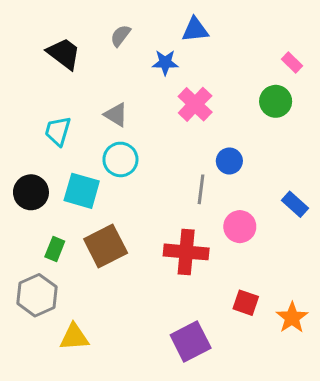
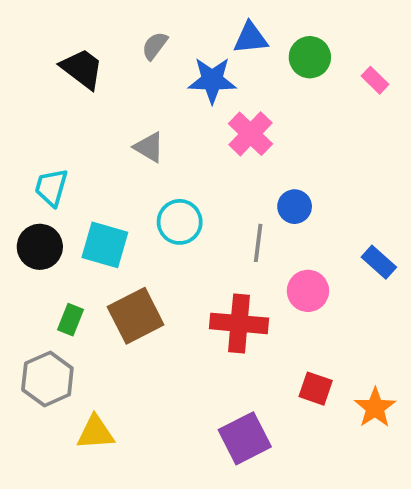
blue star: (165, 63) -> (212, 80), size x1.4
green circle: (276, 101) -> (310, 57), moved
cyan trapezoid: (58, 131) -> (51, 187), moved
cyan circle: (120, 159) -> (180, 222), moved

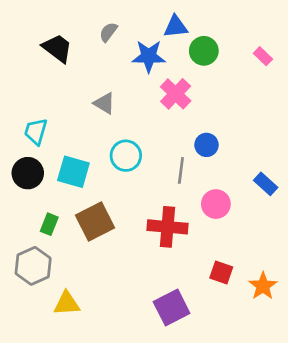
green circle: (310, 57) -> (204, 51), moved

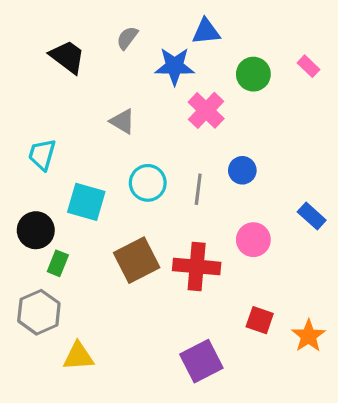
green circle: (204, 51) -> (253, 74), moved
gray line: (181, 170) -> (198, 189), moved
black circle: (28, 173) -> (36, 230), moved
brown square: (95, 222) -> (137, 260), moved

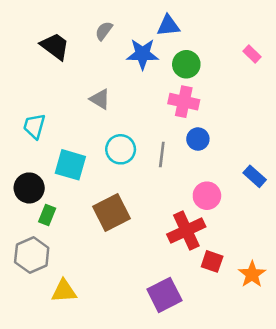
green circle: (253, 74) -> (186, 64), moved
pink cross: (206, 110) -> (184, 102), moved, turned -32
red cross: (197, 266) -> (186, 230), moved, turned -30

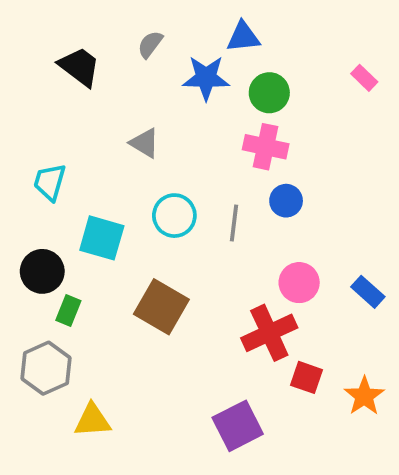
blue rectangle: (255, 176) -> (368, 292), moved
brown square: (112, 212) -> (161, 307), turned -33

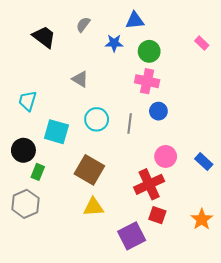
blue star: (206, 78) -> (114, 43), size x0.7
red square: (307, 377) -> (157, 215), moved
yellow triangle: (92, 420) -> (93, 207), moved

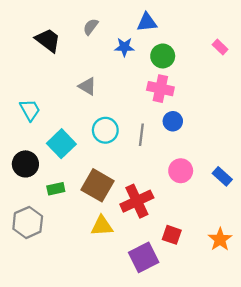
cyan trapezoid: (28, 101) -> (30, 110), turned 135
cyan square: (56, 132) -> (61, 144), turned 30
green rectangle: (38, 172) -> (56, 189), moved, turned 56
red cross: (149, 184) -> (137, 201), moved

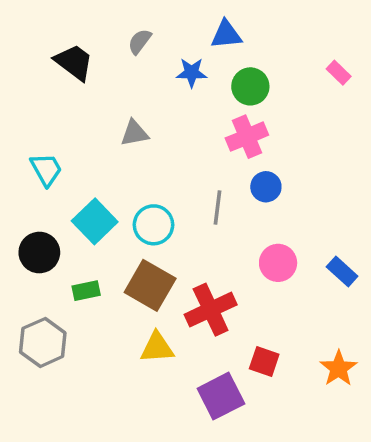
gray triangle: (87, 86) -> (134, 133), turned -42
pink cross: (160, 89) -> (247, 137), turned -35
cyan circle: (105, 130) -> (154, 225), moved

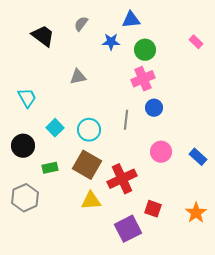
cyan square: (95, 221) -> (55, 128), size x0.7

